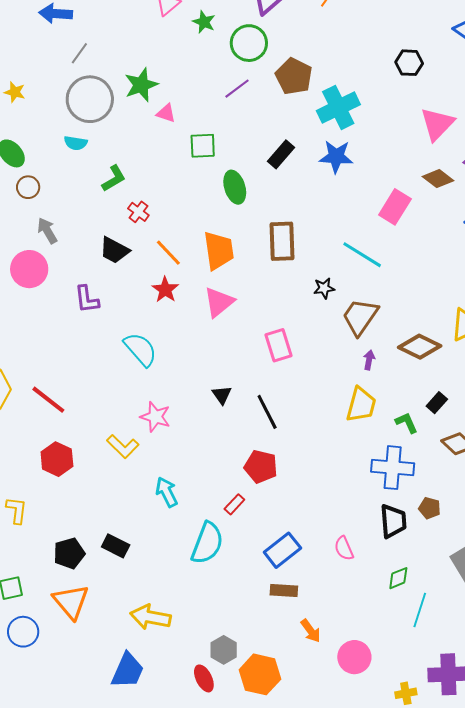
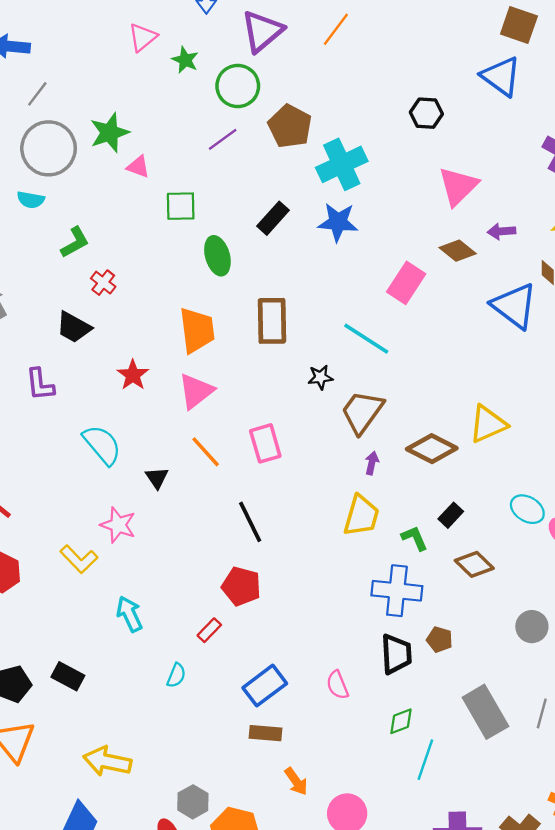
orange line: (168, 253) -> (206, 452), moved
black triangle: (222, 395) -> (157, 478), moved
cyan semicircle: (207, 543) -> (176, 675), size x0.5

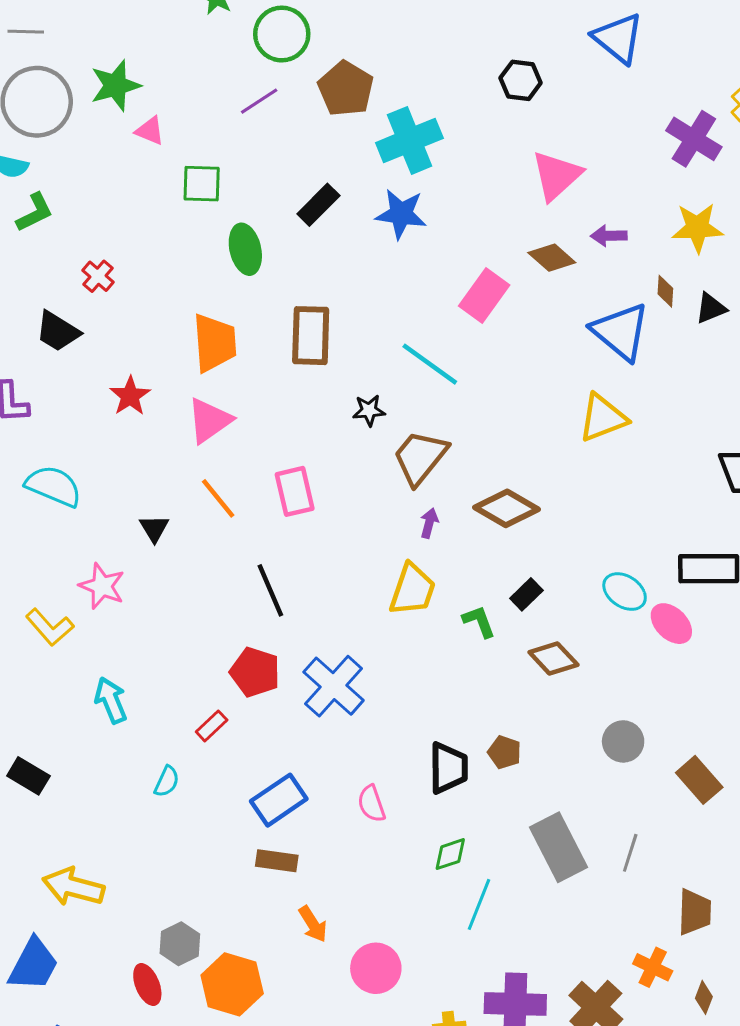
gray line: (37, 94) -> (26, 32), turned 52
green L-shape: (75, 242) -> (35, 212), moved
yellow triangle: (488, 424) -> (603, 418), moved
cyan semicircle: (102, 445) -> (54, 486), moved, turned -30
blue cross: (397, 591) -> (334, 686), moved, turned 33

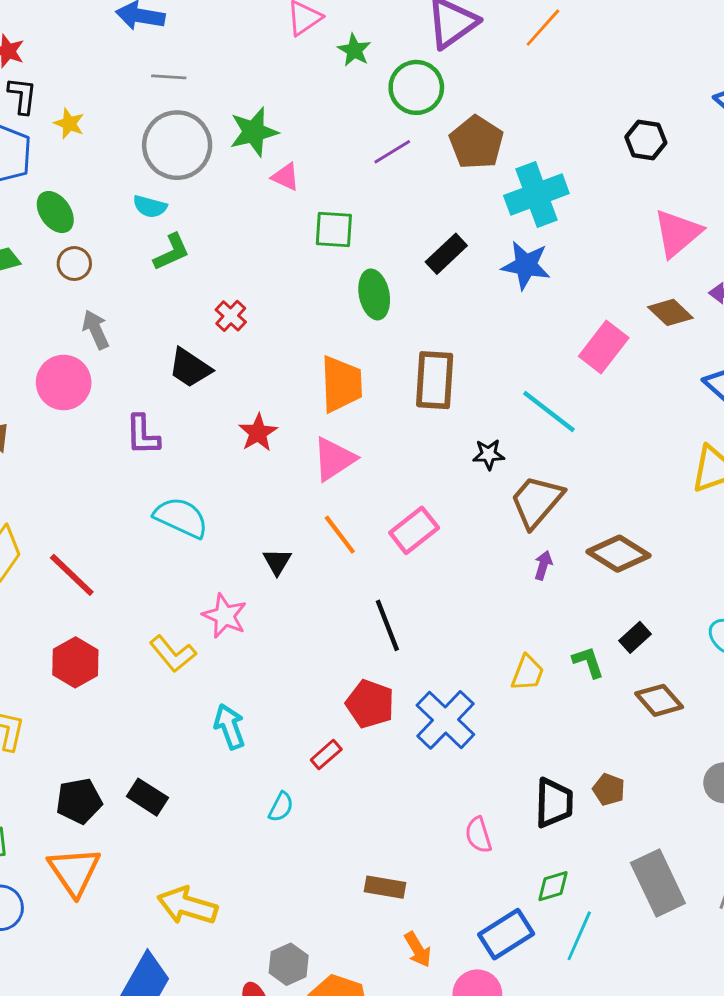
pink rectangle: (295, 491) -> (414, 530), turned 63
yellow trapezoid: (413, 590) -> (527, 673), moved, size x0.7
blue rectangle: (279, 800) -> (506, 934), moved

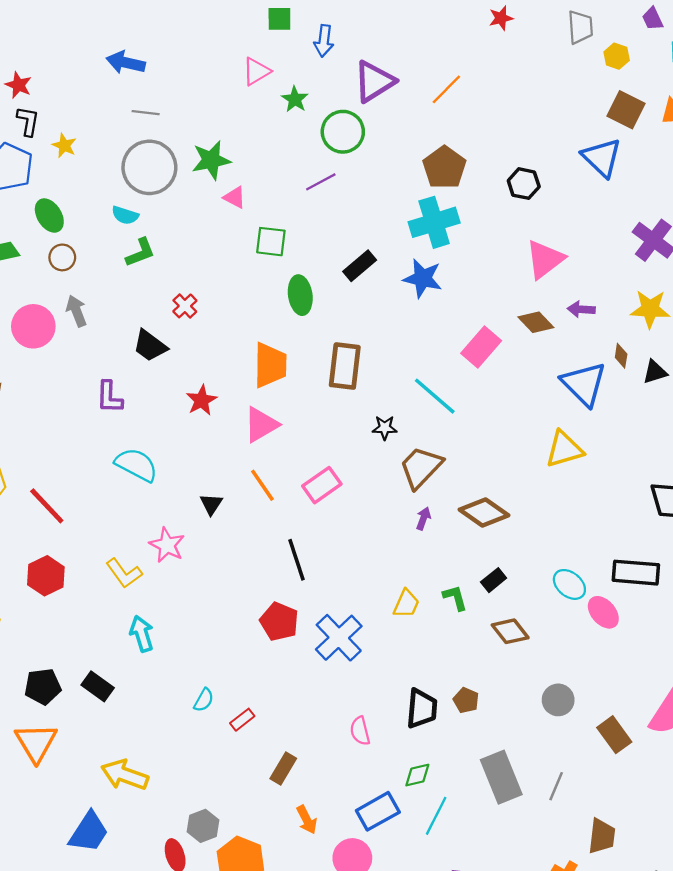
brown pentagon: (476, 142) -> (444, 168), moved
pink circle: (64, 382) -> (33, 326), moved
cyan arrow: (230, 727) -> (142, 634), moved
red rectangle: (326, 755) -> (242, 720), moved
brown rectangle: (385, 887) -> (283, 769), turned -72

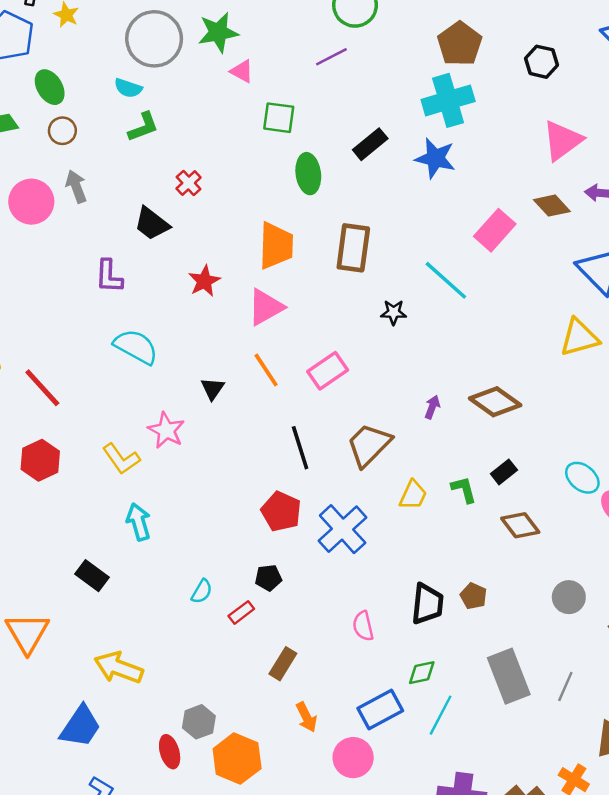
brown trapezoid: (421, 467) -> (369, 445), moved
black pentagon: (43, 687) -> (268, 578), moved, size x0.7

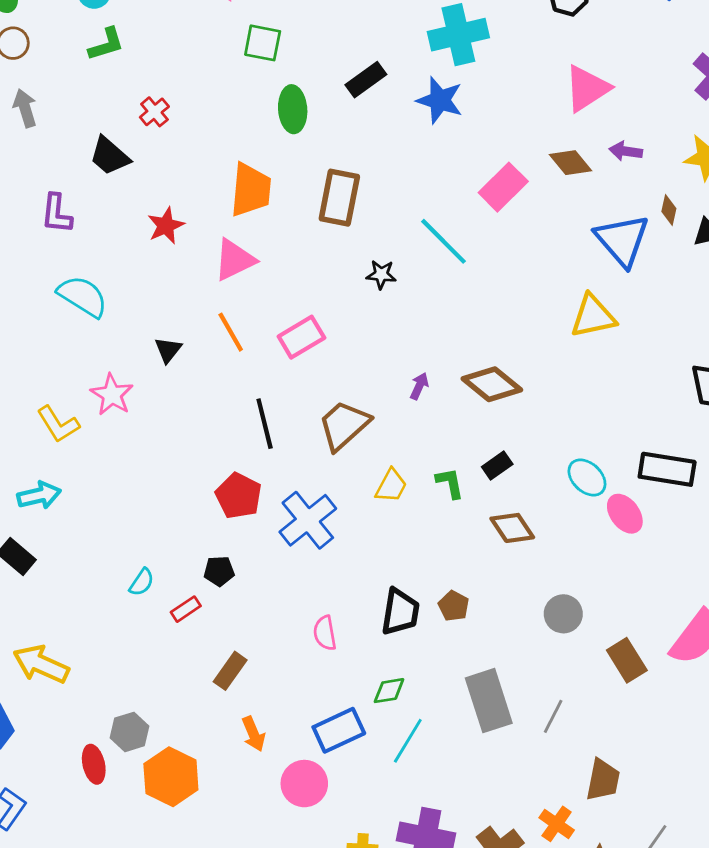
cyan arrow: (139, 522) -> (39, 495), moved, turned 90

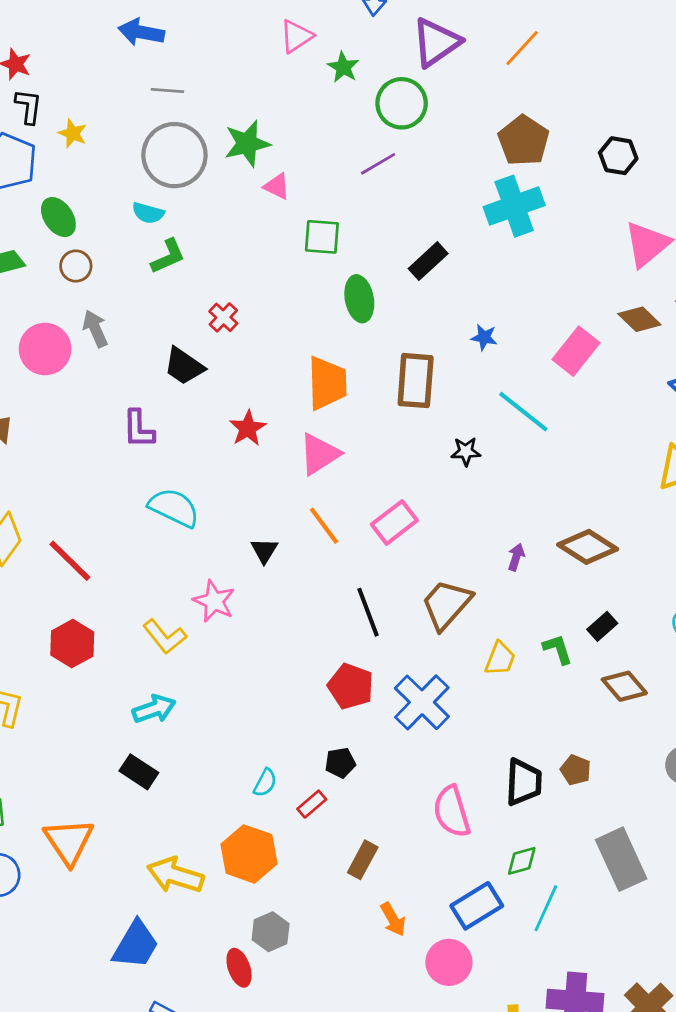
blue star: (440, 100) -> (484, 337), moved, size x0.6
pink semicircle: (325, 633) -> (452, 812), size x1.5
orange hexagon: (171, 777) -> (249, 854), moved

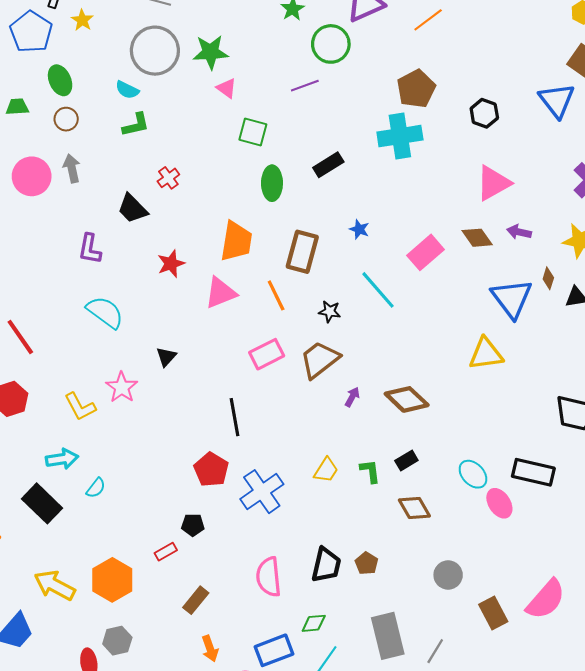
orange line: (324, 526) -> (276, 295), moved
brown trapezoid: (446, 604) -> (320, 360), moved
black rectangle: (139, 772) -> (42, 503), size x1.4
cyan semicircle: (265, 783) -> (96, 488), moved

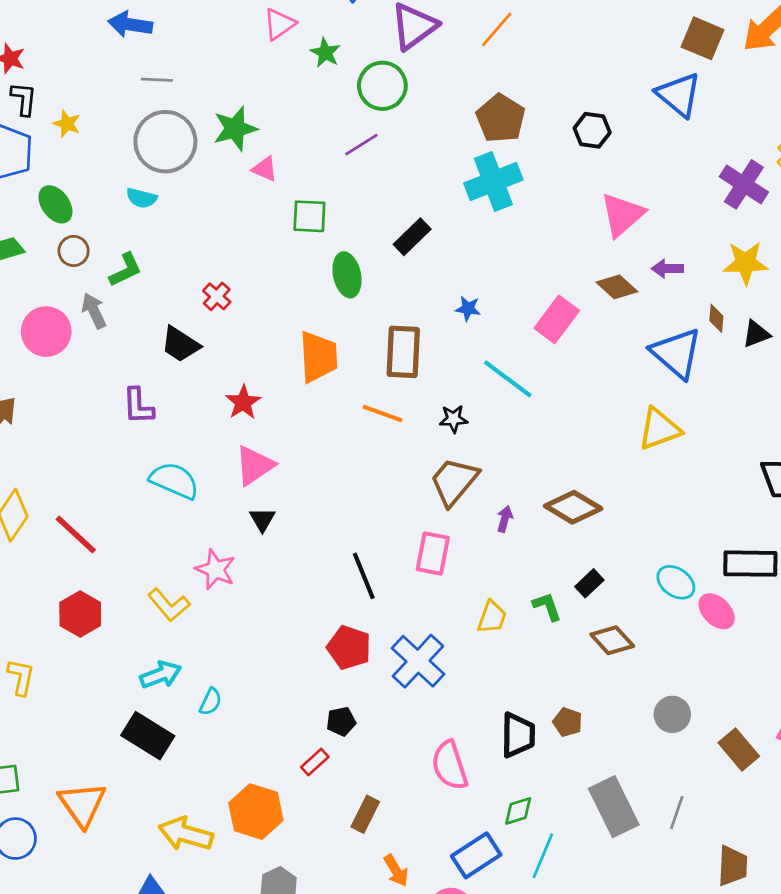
green L-shape: (136, 125) -> (126, 270), moved
pink triangle: (221, 293) -> (254, 465), moved
orange line: (276, 295) -> (382, 413), turned -32
pink rectangle: (267, 354) -> (433, 554), moved, turned -40

